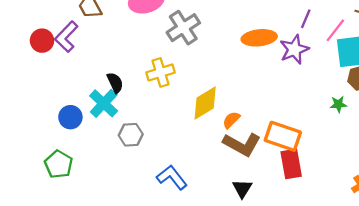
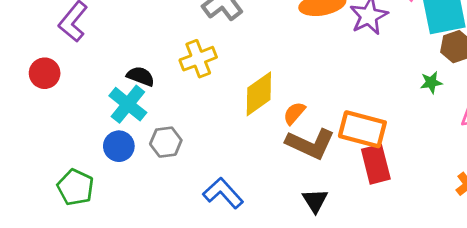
red circle: (42, 41) -> (45, 73), moved
black semicircle: (115, 83) -> (141, 76), turned -40
blue circle: (70, 117) -> (119, 146), moved

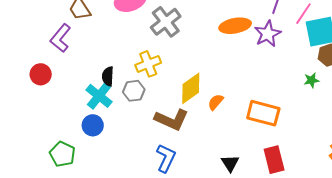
black semicircle: (141, 76) -> (108, 76), turned -108
gray hexagon: (166, 142) -> (134, 91), moved
brown L-shape: (310, 144) -> (172, 120), moved
red rectangle: (376, 164) -> (274, 160), moved
blue L-shape: (223, 193) -> (166, 158), turned 68

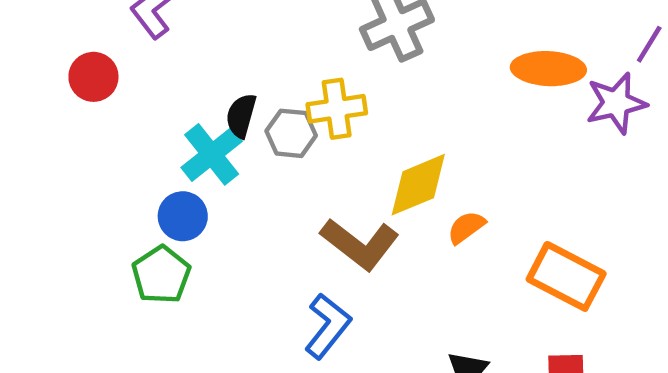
gray hexagon: (134, 91) -> (291, 133), moved
green pentagon: (62, 154) -> (161, 275), moved

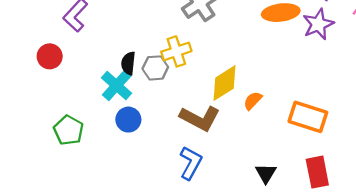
blue circle: (183, 216) -> (128, 120), moved
green pentagon: (161, 275) -> (69, 130), moved

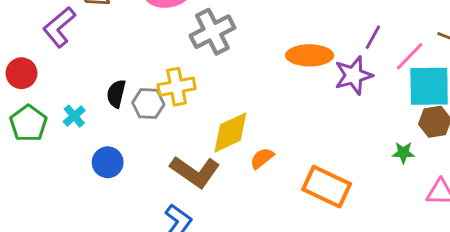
cyan cross: (117, 86) -> (74, 116), moved, size x0.6
green pentagon: (69, 130) -> (28, 123), moved

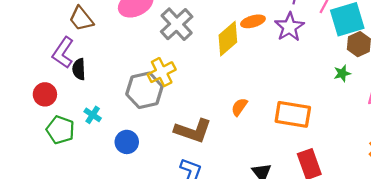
orange ellipse: (310, 55) -> (253, 21), size x0.7
black semicircle: (116, 94) -> (79, 69), moved
gray hexagon: (148, 103) -> (144, 90), size x1.5
yellow diamond: (230, 133) -> (228, 39), moved

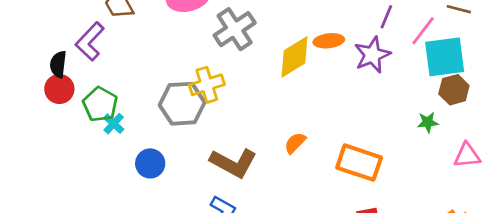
black semicircle: (79, 69) -> (58, 64), moved
green pentagon: (60, 130) -> (100, 104), moved

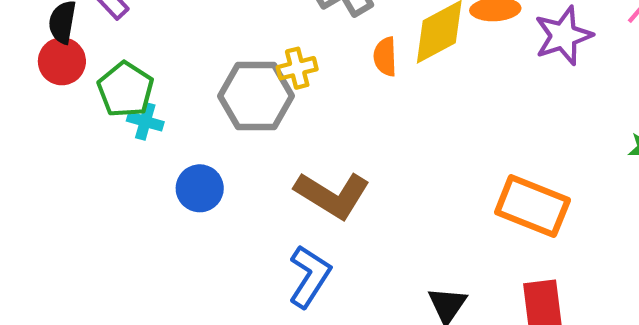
yellow cross: (207, 85) -> (297, 68), size x0.7
cyan cross: (114, 124) -> (145, 121), turned -30
orange semicircle: (295, 143) -> (385, 57), moved, turned -50

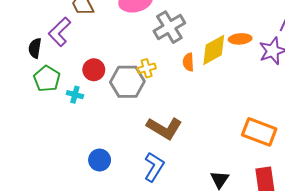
red circle: (62, 61) -> (94, 70), moved
green pentagon: (125, 90) -> (47, 79), moved
blue circle: (200, 188) -> (100, 160), moved

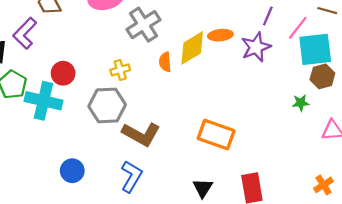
gray hexagon: (127, 82) -> (107, 105), moved
cyan cross: (75, 95) -> (43, 101), size x2.0
orange rectangle: (259, 132) -> (216, 135), moved

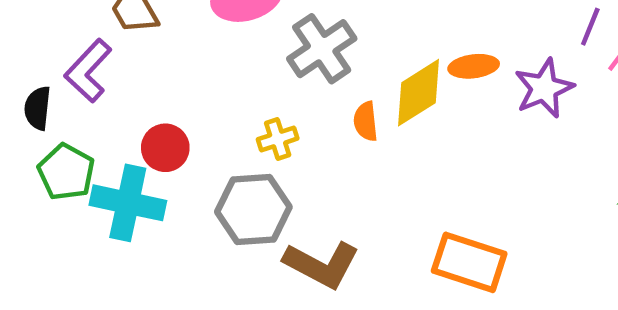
purple line: (268, 16) -> (590, 27), moved

